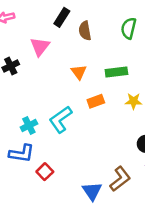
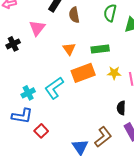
orange rectangle: (96, 101) -> (83, 73), size x1.6

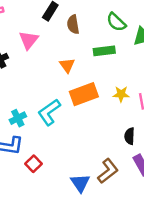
green semicircle: (110, 13) -> (116, 22), turned -60
green rectangle: (100, 49) -> (104, 51), moved

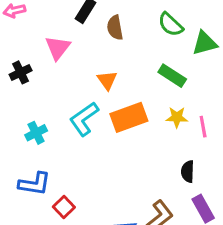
green rectangle: (104, 51) -> (172, 76), moved, turned 40
cyan L-shape: (49, 112) -> (84, 119), moved
cyan cross: (18, 118) -> (36, 133), moved

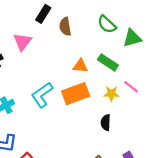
orange triangle: (107, 80) -> (80, 66), moved, turned -49
pink line: (203, 127) -> (131, 87), moved, turned -42
black semicircle: (188, 171) -> (106, 123), moved

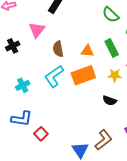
brown semicircle: (65, 27) -> (58, 49), moved
green rectangle: (108, 62) -> (112, 48), turned 30
black semicircle: (106, 123) -> (110, 101), turned -72

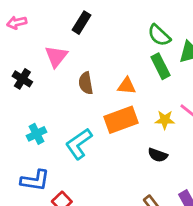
black cross: (13, 46) -> (22, 79), turned -32
green rectangle: (112, 48) -> (161, 66), moved
cyan L-shape: (54, 76) -> (79, 144), moved

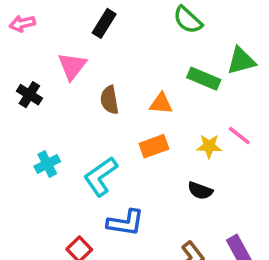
green semicircle: (159, 35) -> (188, 20), moved
green rectangle: (161, 66) -> (204, 79), turned -40
orange rectangle: (121, 120) -> (154, 146), size x0.7
blue L-shape: (35, 180) -> (125, 223), moved

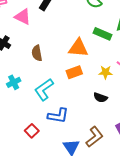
pink triangle: (72, 66) -> (23, 17), moved, turned -42
brown semicircle: (109, 100) -> (37, 53), moved
orange triangle: (161, 103) -> (78, 48), size x1.5

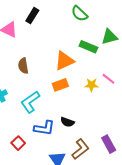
orange triangle: (78, 48) -> (64, 61), turned -30
black semicircle: (100, 98) -> (67, 122), moved

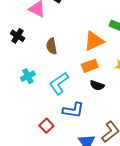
black semicircle: (67, 122) -> (97, 85), moved

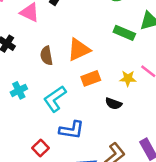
orange triangle: (94, 41) -> (79, 50), moved
black semicircle: (97, 85) -> (114, 104), moved

